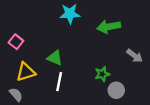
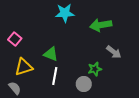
gray arrow: (135, 56) -> (114, 52), moved
gray circle: (116, 90) -> (84, 84), moved

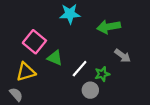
pink square: (15, 39) -> (34, 42), moved, size x1.5
white line: (55, 76) -> (80, 69), moved, turned 30

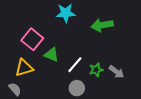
gray arrow: (123, 56) -> (116, 72), moved
gray circle: (90, 90) -> (77, 88), moved

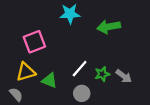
pink square: (32, 39) -> (34, 42), turned 30
green triangle: (51, 55) -> (49, 80), moved

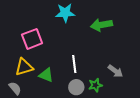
white line: (80, 69) -> (74, 64), turned -48
green star: (102, 74) -> (95, 85), moved

